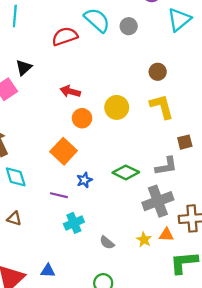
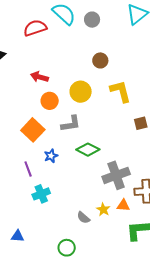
brown circle: (158, 72) -> (100, 60), moved
gray L-shape: (166, 166) -> (71, 124), moved
purple line: (59, 195) -> (28, 169), turned 56
gray semicircle: (107, 243) -> (83, 218), moved

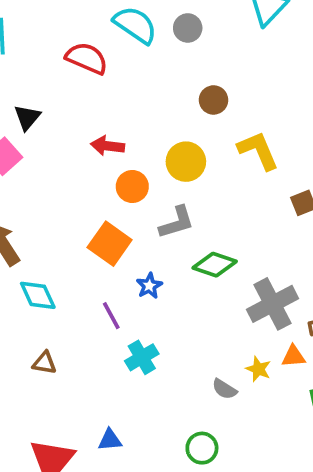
red semicircle: (35, 28) -> (87, 58), turned 50

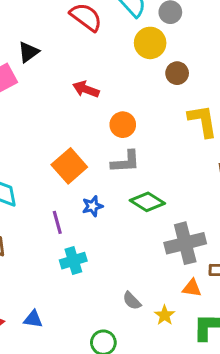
yellow circle: (186, 162) -> (150, 43), moved
orange circle: (132, 186) -> (123, 125), moved
yellow star: (258, 369) -> (165, 315), moved

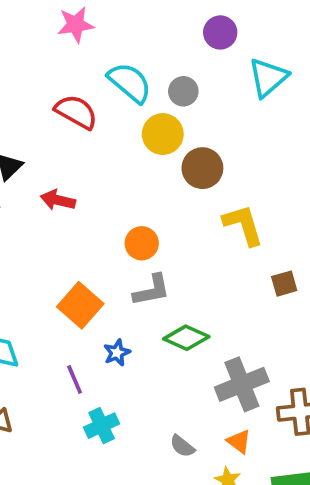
brown circle: (177, 73) -> (202, 168), size x1.4
red arrow: (86, 89) -> (58, 200), moved
orange triangle: (192, 288) -> (239, 441), moved, turned 36
gray semicircle: (132, 301) -> (182, 446), moved

